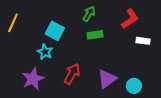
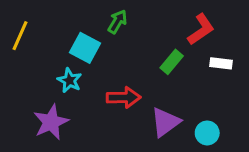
green arrow: (89, 14) -> (117, 22), moved
green rectangle: (95, 35) -> (172, 62), moved, turned -42
red arrow: (72, 74) -> (124, 97), moved, turned 60

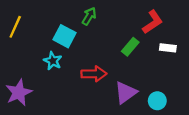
purple star: (51, 122) -> (19, 93), moved

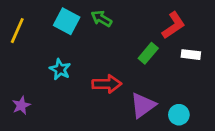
green arrow: (89, 16) -> (101, 19), turned -90
cyan square: (64, 36) -> (67, 21), moved
purple star: (19, 93) -> (21, 105), size x0.6

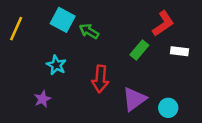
green arrow: (101, 19) -> (89, 31), moved
red arrow: (107, 84) -> (100, 79), turned 96
purple star: (21, 105) -> (42, 99), moved

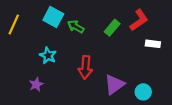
green rectangle: (139, 50) -> (112, 28), moved

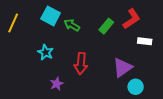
purple star: (36, 84) -> (57, 84), moved
purple triangle: (114, 84) -> (122, 68), moved

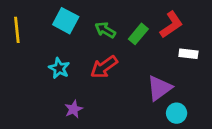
yellow line: (13, 23) -> (17, 30), turned -30
green arrow: (72, 25) -> (105, 30), moved
red arrow: (81, 64) -> (104, 67), moved, turned 50

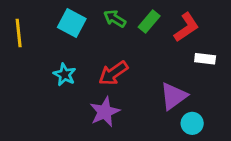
green arrow: (105, 30) -> (115, 19), moved
green rectangle: (138, 34) -> (149, 22), moved
purple star: (74, 109) -> (105, 112), moved, size x1.5

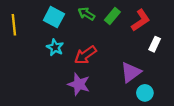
white rectangle: (205, 59) -> (155, 44), turned -72
cyan star: (65, 75) -> (55, 47), moved
purple star: (105, 112) -> (79, 84), turned -30

